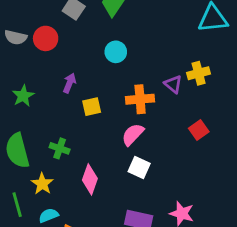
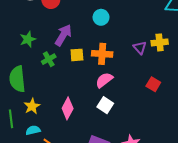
purple arrow: (69, 83) -> (63, 35), size x1.5
orange cross: (140, 99) -> (102, 54), moved
red square: (199, 130) -> (153, 84), turned -32
green cross: (60, 148) -> (49, 59), moved, turned 32

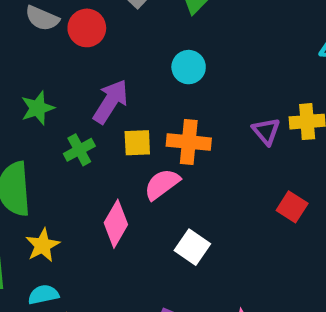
pink semicircle: (104, 80) -> (162, 184), moved
pink diamond: (68, 108) -> (116, 224), moved

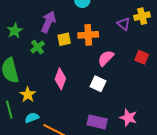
pink semicircle: (162, 184) -> (106, 58), moved

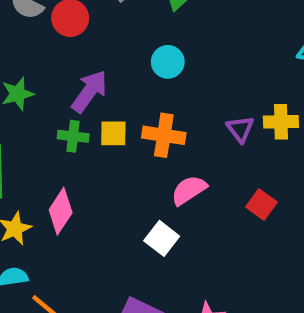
green cross: (38, 47) -> (73, 136), moved, turned 32
pink diamond: (60, 79) -> (61, 211), moved

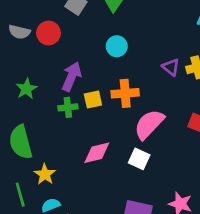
purple triangle: (240, 129) -> (171, 67), moved
pink semicircle: (189, 190) -> (149, 124), size x1.4
pink diamond: (61, 211) -> (97, 153), moved, turned 56

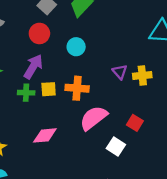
red circle: (49, 33) -> (39, 33), moved
white square: (139, 159) -> (116, 146), moved

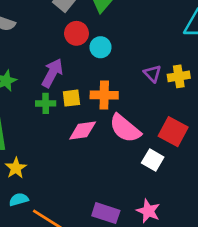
red circle: (39, 33) -> (76, 33), moved
pink semicircle: (93, 118) -> (125, 128), turned -100
red square: (135, 123) -> (173, 132), size x1.5
pink diamond: (45, 135) -> (83, 130), moved

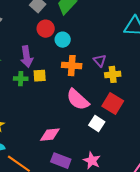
purple arrow: (52, 73) -> (27, 57), turned 140
yellow cross: (179, 76) -> (113, 74), moved
orange cross: (104, 95) -> (72, 66), moved
pink diamond: (83, 130) -> (50, 135), moved

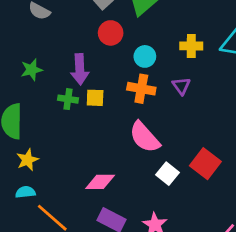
cyan circle: (63, 40) -> (145, 56), moved
yellow cross: (113, 74) -> (191, 46), moved
red square: (113, 103) -> (205, 164), moved

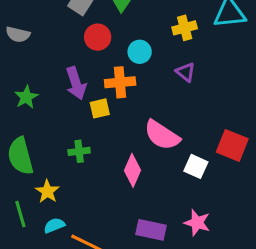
orange cross: (141, 89) -> (120, 82), moved
green cross: (68, 99) -> (79, 151), moved
pink diamond: (100, 182) -> (132, 170), moved, turned -52

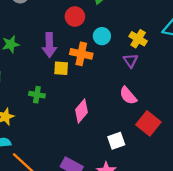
yellow cross: (185, 28) -> (138, 39), moved, turned 30
pink semicircle: (162, 135) -> (128, 96), moved, size x0.7
white square: (196, 166) -> (116, 141), moved, turned 30
pink diamond: (132, 170) -> (82, 111), moved

